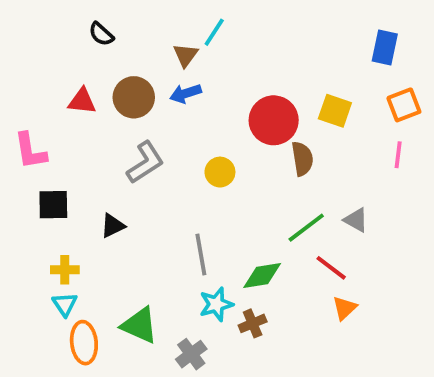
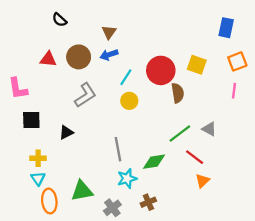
cyan line: (214, 32) -> (126, 77), moved
brown cross: (253, 323) -> (148, 202), moved
green triangle: (140, 325) -> (82, 191), turned -35

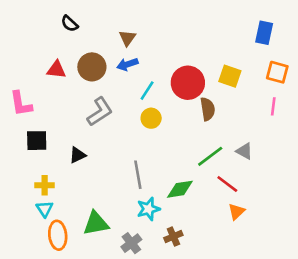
orange square: (237, 61) -> (277, 72), turned 36

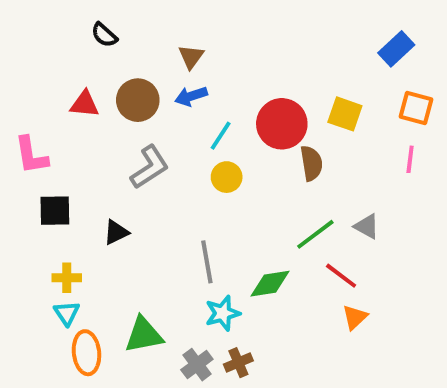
blue rectangle: (264, 33) -> (396, 49), turned 35
brown cross: (173, 237) -> (238, 363), moved

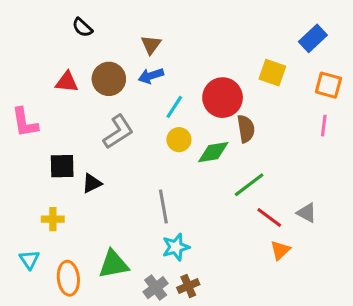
yellow square: (345, 114) -> (272, 73), moved
black square: (55, 211) -> (62, 166), moved
gray triangle: (367, 226) -> (307, 213), moved
green diamond: (270, 284) -> (213, 152), moved
cyan triangle: (67, 313) -> (29, 260), moved

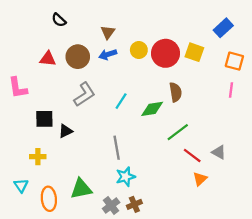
red circle: (223, 98) -> (165, 53), moved
cyan line: (174, 107) -> (121, 101), moved
yellow circle: (179, 140) -> (139, 50), moved

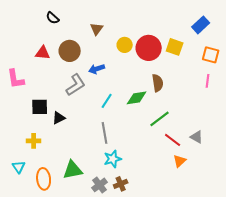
blue arrow: (108, 54) -> (97, 69), moved
cyan line: (121, 101) -> (107, 101), moved

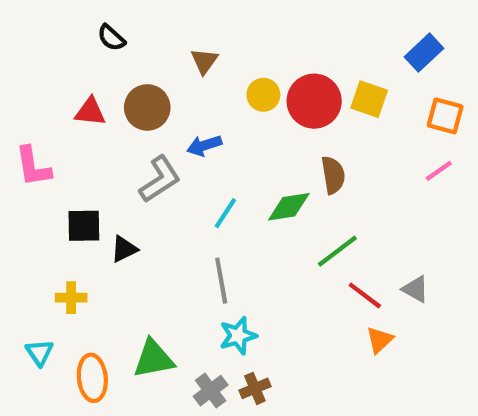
pink line: (208, 81) -> (439, 171), turned 48

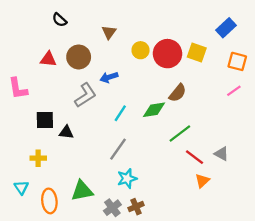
brown semicircle: (333, 175) -> (178, 93), turned 48
black triangle: (124, 249) -> (66, 132), turned 32
gray line: (221, 281) -> (118, 149), turned 45

